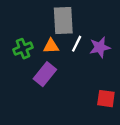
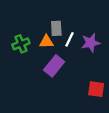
gray rectangle: (63, 20) -> (56, 28), moved, size x0.6
purple rectangle: (45, 74) -> (54, 66), moved

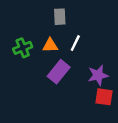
gray rectangle: (56, 28) -> (60, 17), moved
purple star: (91, 43) -> (98, 75), moved

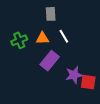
white line: (75, 43) -> (64, 36), turned -56
purple star: (98, 75) -> (74, 75), moved

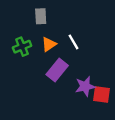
gray rectangle: (51, 14) -> (41, 16), moved
orange triangle: (43, 38) -> (49, 44), turned -32

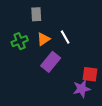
purple star: (85, 86) -> (82, 89), moved
red square: (101, 95) -> (90, 74), moved

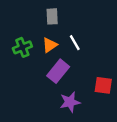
gray rectangle: (36, 14) -> (52, 16), moved
purple star: (82, 89) -> (70, 102), moved

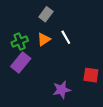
gray rectangle: (52, 16) -> (46, 14), turned 40
purple rectangle: (58, 71) -> (21, 62), moved

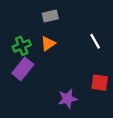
gray rectangle: (46, 14) -> (50, 16), turned 40
white line: (66, 37) -> (95, 41), moved

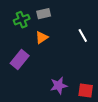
green cross: (22, 46) -> (22, 20), moved
red square: (100, 83) -> (86, 91), moved

